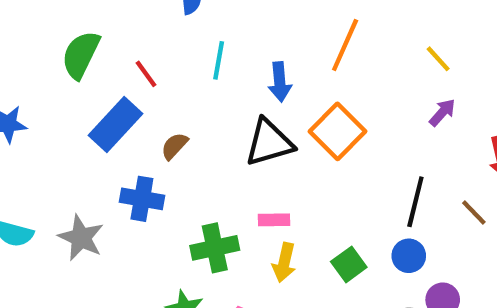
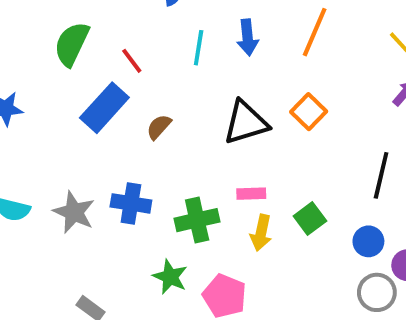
blue arrow: (280, 82) -> (248, 37), moved
orange square: (337, 131) -> (309, 112), size x0.7
blue cross: (142, 199) -> (131, 203), moved
blue circle: (409, 256) -> (368, 241), moved
green square: (349, 264) -> (310, 218), moved

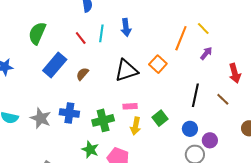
orange line: (315, 32) -> (181, 38), moved
red line: (132, 61) -> (81, 38), moved

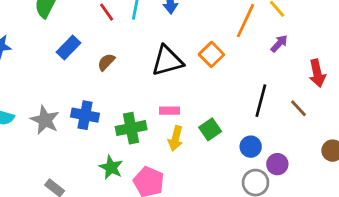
blue rectangle: (55, 65) -> (69, 48), size x0.7

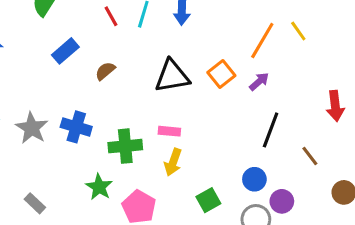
purple arrow: (279, 43) -> (259, 82), moved
brown line: (298, 108) -> (310, 156), moved
green square: (210, 129) -> (208, 200), moved

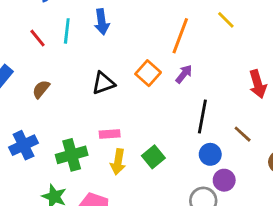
yellow line: (298, 31) -> (226, 20), moved
black triangle: (172, 76) -> (103, 83), size x0.7
blue cross: (76, 127) -> (24, 145), turned -32
blue circle: (254, 179) -> (210, 154), moved
green square: (208, 200) -> (153, 157), moved

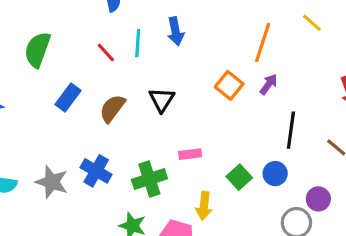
black triangle: (103, 83) -> (162, 100), moved, turned -35
brown semicircle: (41, 89) -> (112, 108), size x1.4
blue cross: (24, 145) -> (96, 171), turned -32
blue circle: (210, 154) -> (275, 174), moved
yellow arrow: (118, 162) -> (204, 206), moved

